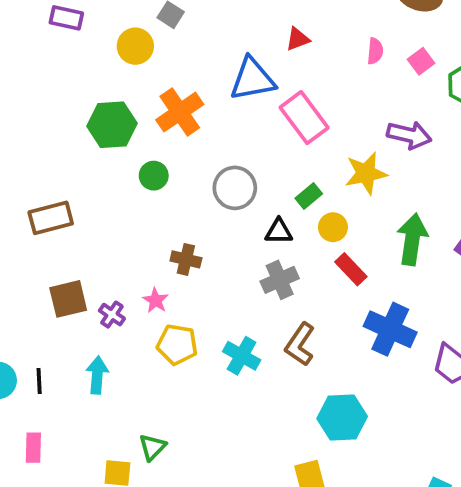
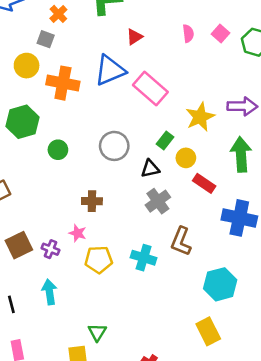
orange cross: (180, 112) -> (63, 83), moved, turned -32
purple arrow: (409, 135) -> (242, 106), moved

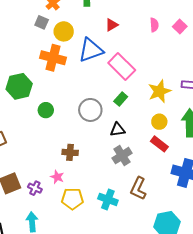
yellow circle: (27, 66) -> (64, 31), moved
green rectangle: (165, 141) -> (121, 99), moved
yellow circle: (186, 158) -> (159, 122), moved

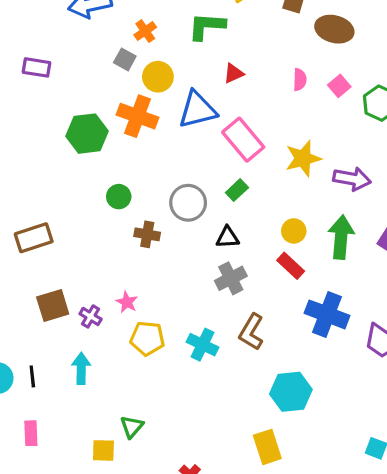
green hexagon: (19, 86) -> (87, 134), moved
yellow star: (159, 91) -> (303, 158), moved
brown cross: (70, 152) -> (147, 234), moved

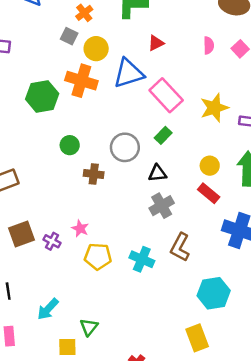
cyan arrow: (81, 368) -> (48, 309), moved, turned -135

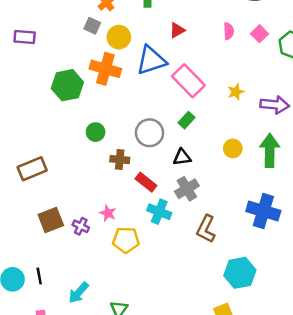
yellow star: (214, 108) -> (236, 92), size x0.6
red rectangle: (209, 193) -> (146, 182), moved
cyan cross: (142, 259) -> (159, 212), moved

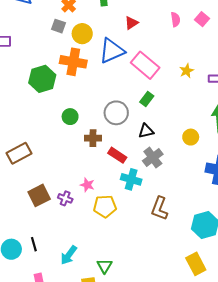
yellow circle: (233, 148) -> (191, 137), moved
brown L-shape: (206, 229) -> (160, 208), moved

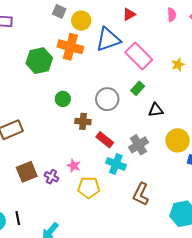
black triangle: (146, 131) -> (156, 110), moved
yellow circle: (191, 137) -> (178, 140), moved, size x1.5

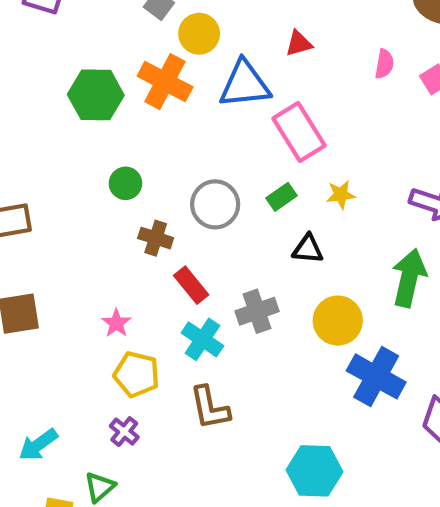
yellow star: (178, 65) -> (341, 195), moved
purple cross: (51, 177) -> (124, 432), moved
brown L-shape: (141, 194) -> (210, 408), moved, turned -50

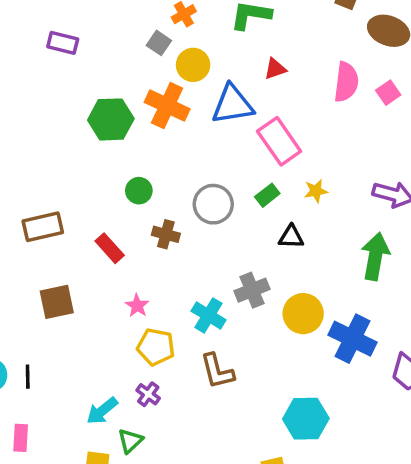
pink semicircle: (384, 64) -> (346, 82), size x1.6
red rectangle: (191, 285) -> (110, 248), moved
yellow circle: (338, 321) -> (303, 314), moved
cyan arrow: (38, 445) -> (102, 411), moved

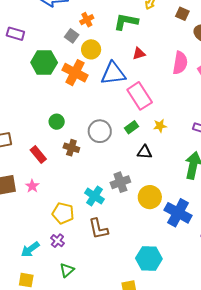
green hexagon: (111, 119) -> (44, 63), moved
pink star: (137, 306) -> (32, 186), moved
green triangle: (130, 441) -> (67, 270), moved

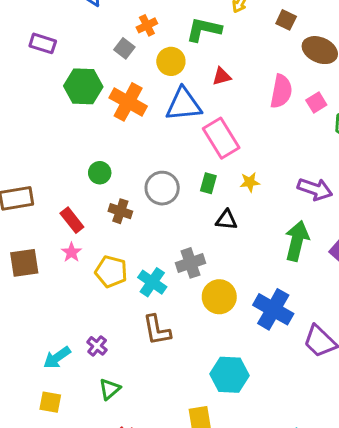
yellow circle: (91, 49) -> (171, 61), moved
green rectangle: (132, 127) -> (208, 183), turned -40
pink star: (32, 186) -> (71, 252), moved
yellow circle: (150, 197) -> (219, 297), moved
yellow pentagon: (63, 213) -> (111, 272), moved

